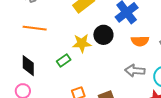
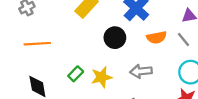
yellow star: (82, 43) -> (102, 77), moved
gray arrow: (135, 71) -> (141, 71), moved

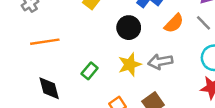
orange semicircle: (157, 37) -> (174, 23), turned -30
yellow star: (102, 77) -> (130, 65), moved

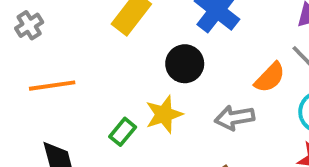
orange semicircle: (174, 23) -> (270, 77), moved
yellow star: (130, 65) -> (164, 114), moved

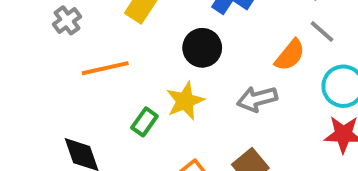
gray cross: (29, 25) -> (67, 20), moved
orange line: (52, 86) -> (105, 68), moved

